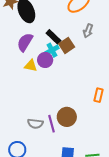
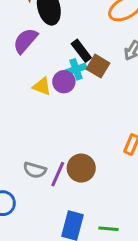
purple semicircle: (25, 42) -> (25, 41), moved
brown square: (67, 45) -> (98, 66), turned -35
purple line: (51, 124) -> (58, 174), turned 30

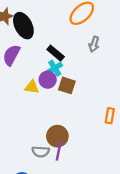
brown square: (98, 66) -> (67, 85), moved
brown circle: (81, 168) -> (57, 136), moved

